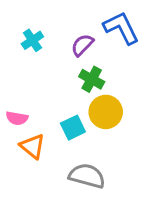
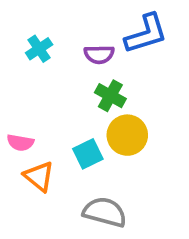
blue L-shape: (121, 28) -> (146, 34), turned 99
purple semicircle: (82, 45) -> (99, 54), turned -135

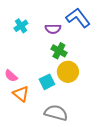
blue L-shape: (146, 34) -> (78, 18), turned -110
pink semicircle: (20, 143) -> (11, 76), turned 32

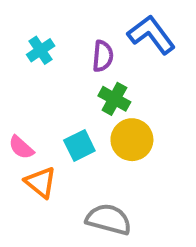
purple semicircle: (53, 29) -> (103, 56), turned -84
cyan square: (47, 82) -> (79, 145), moved

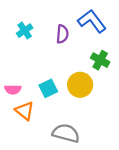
green cross: (114, 99) -> (100, 60), moved
pink semicircle: (21, 147) -> (13, 90), turned -42

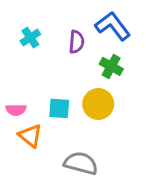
green cross: (100, 60) -> (111, 66), moved
cyan square: (48, 88) -> (59, 108), turned 30

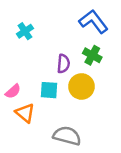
purple semicircle: (77, 42) -> (63, 64), moved
pink semicircle: (16, 110) -> (13, 91), turned -42

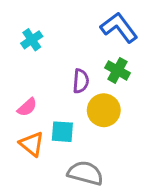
cyan square: (49, 90) -> (62, 132), moved
pink semicircle: (13, 91) -> (27, 107), moved

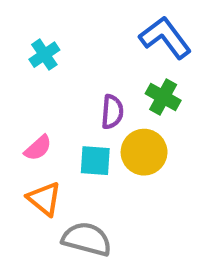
cyan square: (62, 132) -> (95, 161), moved
gray semicircle: (85, 173) -> (87, 239), moved

